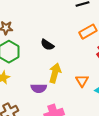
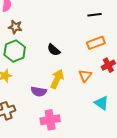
orange triangle: (82, 81) -> (85, 76), moved

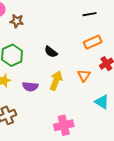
brown star: (15, 27) -> (17, 21), moved
purple semicircle: (39, 92) -> (30, 87), moved
pink cross: (50, 120) -> (64, 125), moved

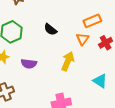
orange triangle: (84, 75) -> (83, 39), moved
yellow arrow: (56, 81) -> (68, 61), moved

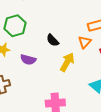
black semicircle: (50, 29) -> (53, 40), moved

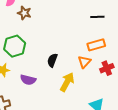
black semicircle: (53, 40) -> (52, 60), turned 64

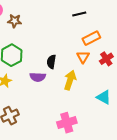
black line: (97, 17) -> (79, 14), moved
purple semicircle: (28, 80) -> (38, 77), moved

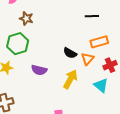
brown star: (15, 21) -> (26, 18), moved
black semicircle: (51, 62) -> (70, 53), moved, turned -80
cyan triangle: (104, 97) -> (101, 85), moved

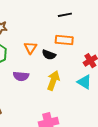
orange rectangle: (99, 42) -> (64, 40), moved, turned 30
orange triangle: (88, 59) -> (31, 48), moved

